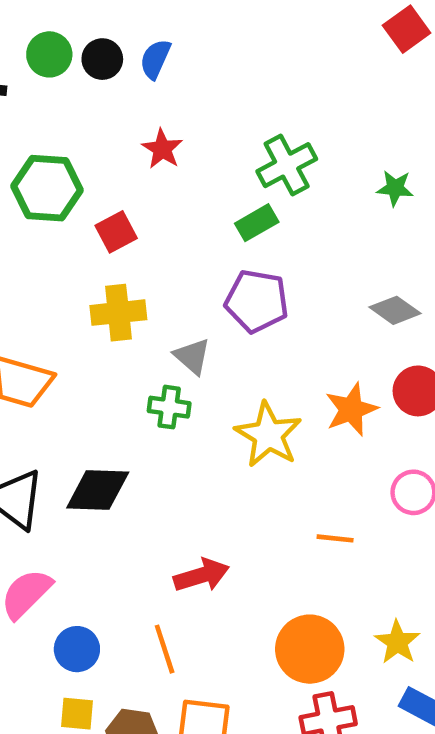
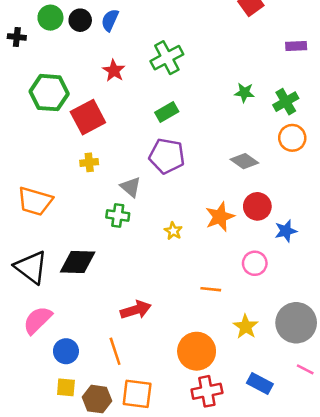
green cross: (287, 165) -> (167, 58), moved
red square: (116, 232) -> (88, 117), size x1.5
yellow cross: (118, 313) -> (89, 162), size x0.6
yellow star: (268, 435) -> (173, 231), size x0.5
yellow star: (397, 642) -> (246, 327), moved

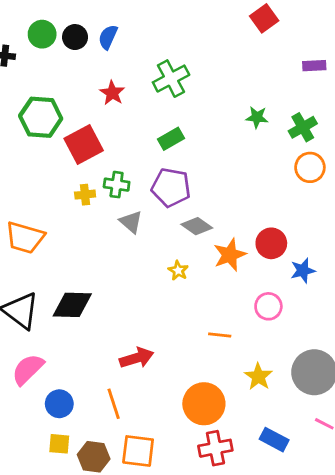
gray diamond: (244, 161) -> (197, 226), moved
green cross: (118, 215) -> (117, 185), moved

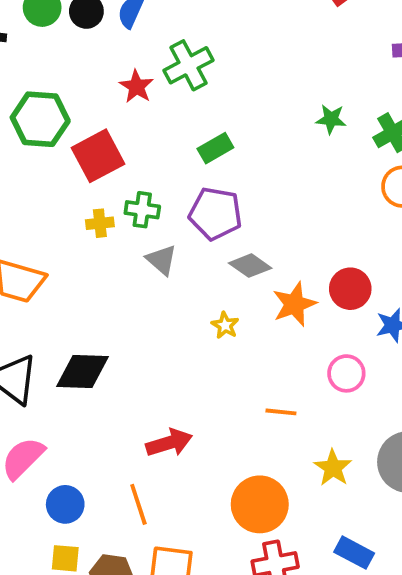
green cross: (171, 79) -> (188, 65), moved

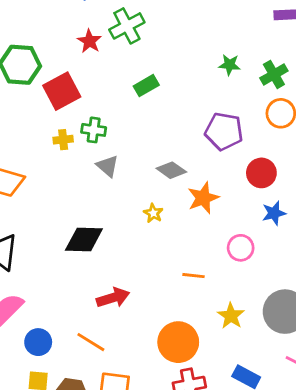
purple pentagon: (215, 214) -> (224, 131), moved
red circle: (350, 289) -> (261, 173), moved
black diamond: (83, 372) -> (84, 239), moved
orange line: (138, 504) -> (91, 342), turned -40

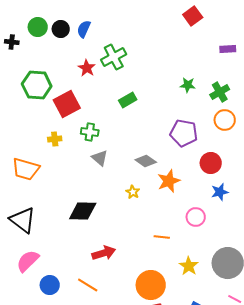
yellow cross: (63, 140) -> (55, 139), moved

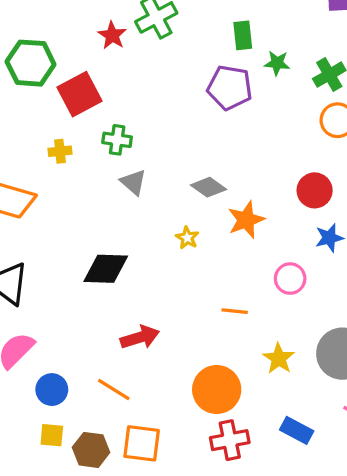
green rectangle: (128, 100) -> (243, 35), moved, turned -66
purple pentagon: (184, 133) -> (230, 88), moved

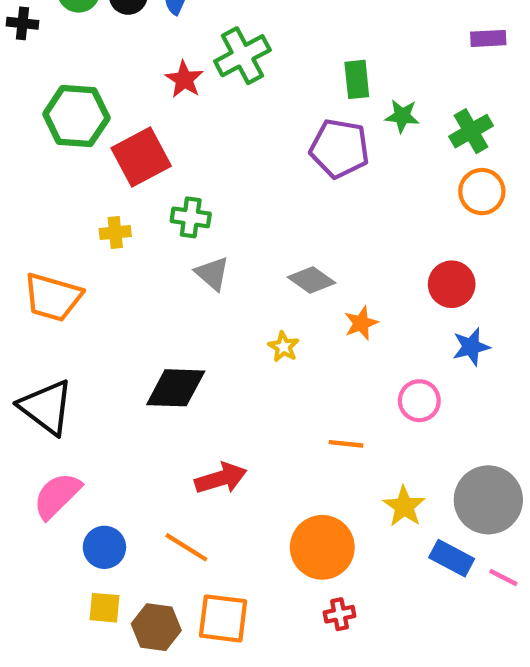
orange star: (246, 220) -> (361, 323), size x0.7
blue rectangle: (297, 430) -> (452, 558), moved
red cross: (230, 440) -> (340, 614), size x0.6

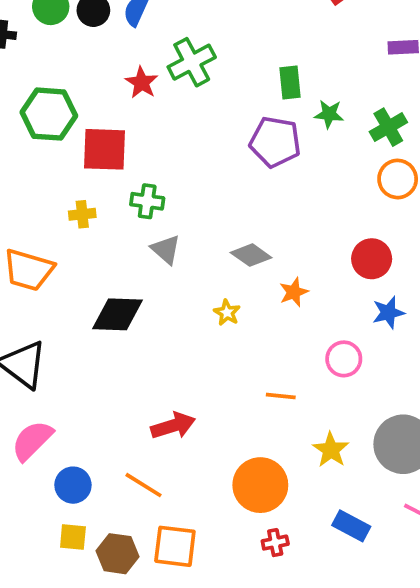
red square: (141, 157) -> (105, 149), turned 30
black diamond: (176, 388) -> (117, 314), moved
blue rectangle: (452, 558) -> (351, 526), moved

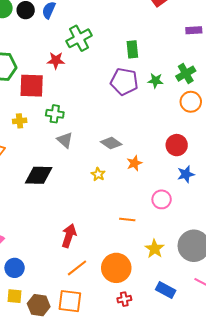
red star: (142, 83) -> (56, 60), moved, turned -30
green star: (329, 114) -> (156, 81), moved
red arrow: (173, 426) -> (69, 236), turned -55
orange line: (143, 485) -> (77, 268), moved, turned -70

